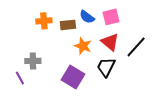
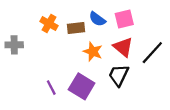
orange cross: (44, 21) -> (49, 24), turned 35
gray cross: (33, 61) -> (14, 45), moved
purple line: (20, 78) -> (51, 88), moved

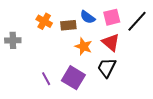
black line: (152, 53) -> (137, 21), moved

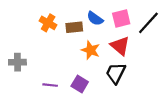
gray cross: (13, 40) -> (17, 62), moved
purple square: (73, 78) -> (80, 84), size x0.7
purple line: (46, 79) -> (50, 85), turned -56

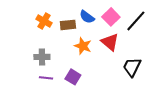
pink square: (121, 19) -> (111, 17), turned -30
gray cross: (17, 62) -> (42, 57), moved
black trapezoid: (116, 73) -> (132, 67), moved

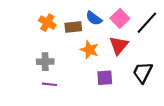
red triangle: (110, 42) -> (119, 45), turned 30
purple square: (73, 77) -> (105, 78), moved, turned -35

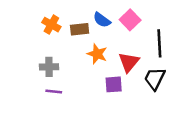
black line: (147, 23) -> (159, 43), moved, turned -45
red triangle: (119, 45) -> (129, 62), moved

